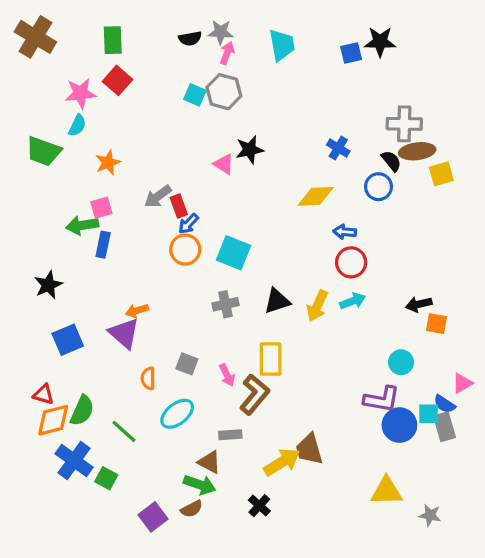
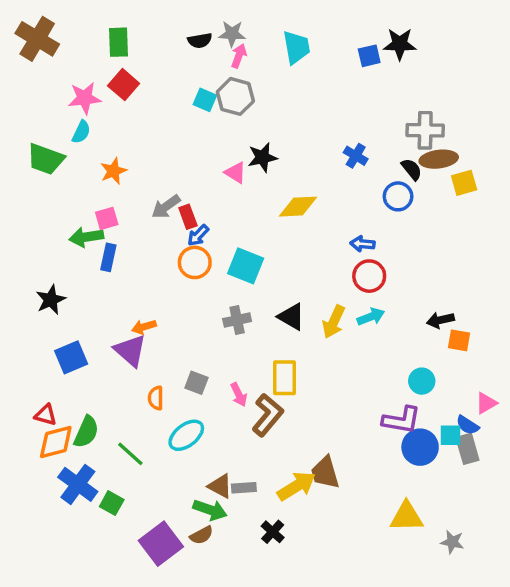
yellow diamond: (316, 196) -> (298, 207), moved
black triangle: (277, 301) -> (291, 317), turned 48
gray rectangle: (230, 435) -> (244, 488), moved
purple square: (153, 517) -> (161, 544), size x1.4

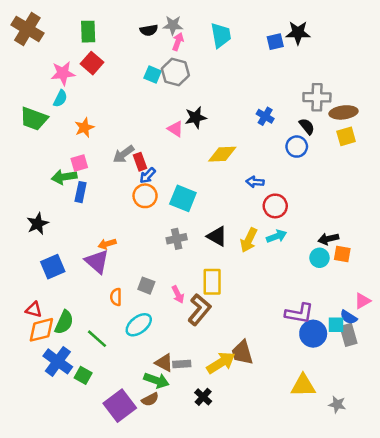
brown ellipse: (439, 159) -> (343, 112), moved
blue arrow: (362, 244) -> (255, 182), moved
cyan circle: (422, 381) -> (319, 258), moved

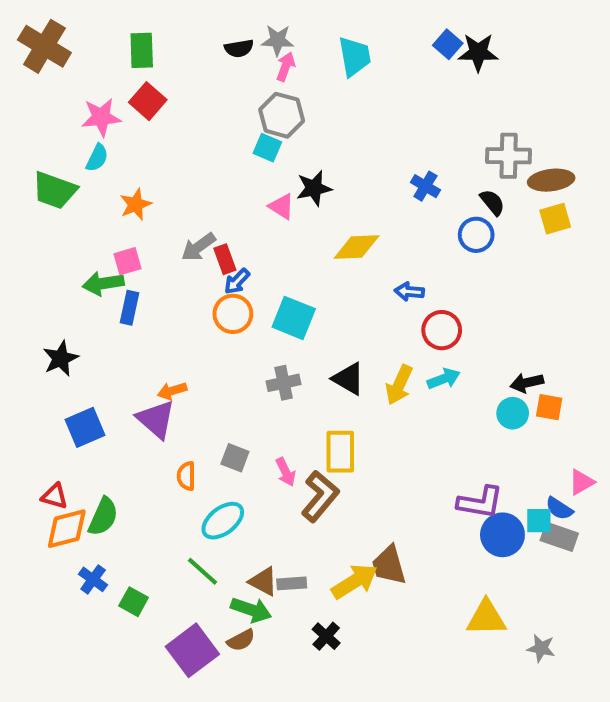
blue square: (275, 42) -> (448, 44), moved, turned -36
cyan square: (153, 74) -> (267, 148), moved
gray rectangle: (349, 335) -> (559, 537), turned -55
green line: (97, 339) -> (202, 571), moved
blue cross: (58, 361) -> (93, 579), size x0.6

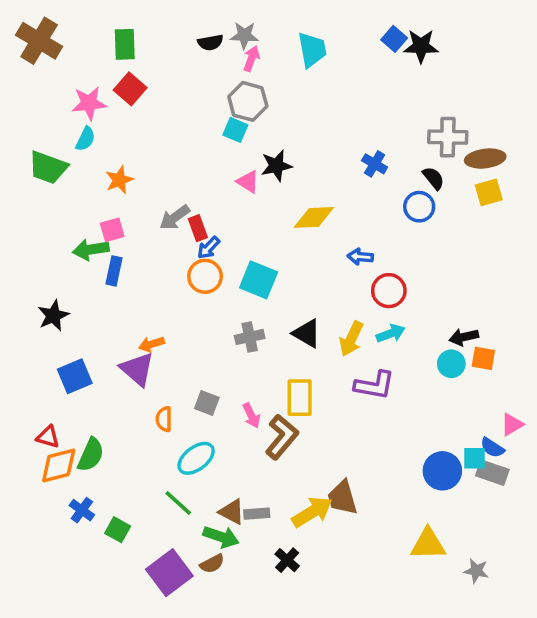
purple L-shape: (480, 502) -> (375, 385), moved

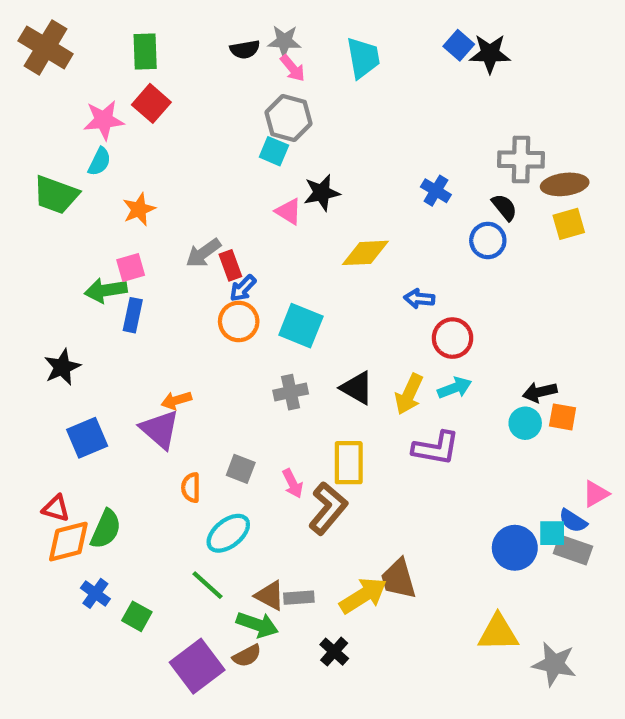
pink arrow: (251, 59) -> (293, 68), turned 120
gray star: (476, 571) -> (554, 664), size x1.5

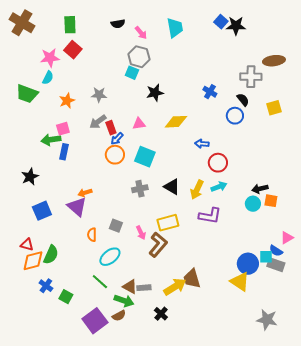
gray star: (284, 41) -> (99, 95), moved
brown ellipse: (565, 184) -> (274, 61), moved
pink triangle: (288, 211) -> (139, 124), moved, turned -40
yellow rectangle: (349, 463) -> (168, 223), turned 75
yellow triangle: (498, 633) -> (240, 282), moved, turned 35

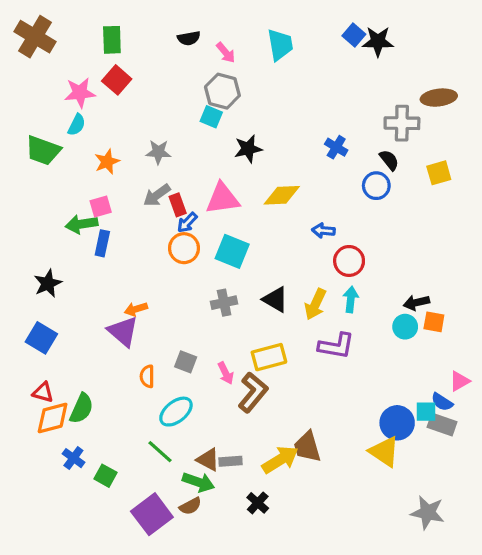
pink triangle: (139, 124) -> (222, 198), size x1.6
cyan arrow: (219, 187) -> (351, 299), turned -63
blue square: (42, 211) -> (41, 338), moved, turned -36

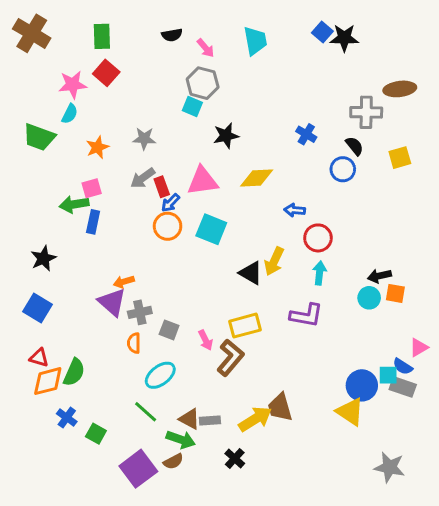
gray cross: (224, 303) -> (140, 312), moved
yellow arrow: (315, 304) -> (274, 261), moved

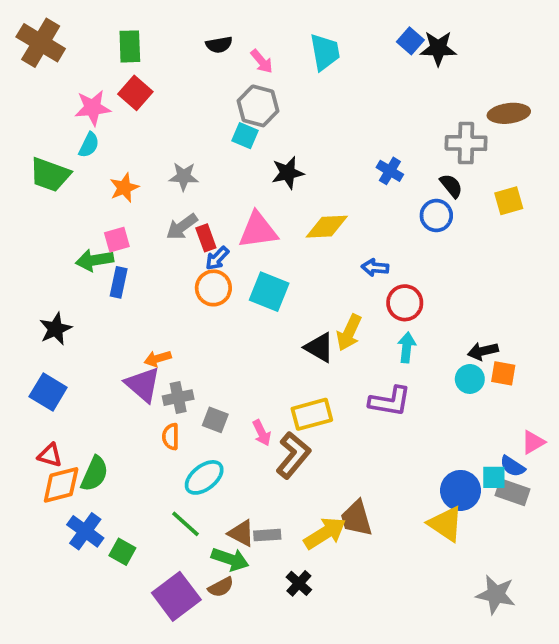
blue cross: (67, 418) -> (85, 531), size x1.4

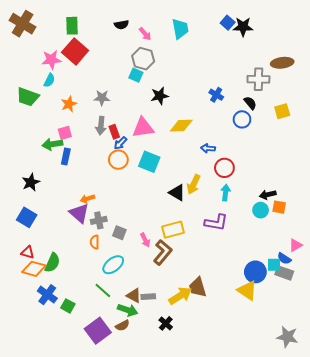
red square: (135, 93) -> (75, 51), size x1.4
gray arrow: (182, 227) -> (101, 126), turned -48
orange diamond: (61, 485) -> (34, 269), turned 30
gray star: (496, 595) -> (287, 337), moved

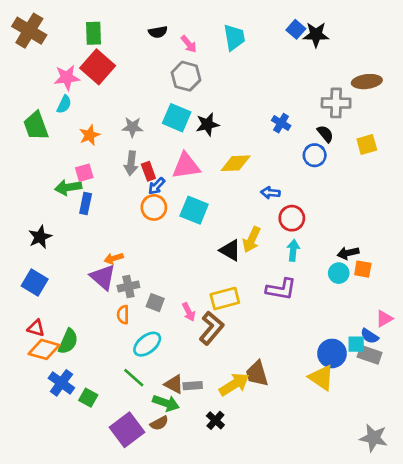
cyan square: (136, 75) -> (177, 118), moved, size x1.5
green trapezoid: (28, 97) -> (36, 126), turned 50

